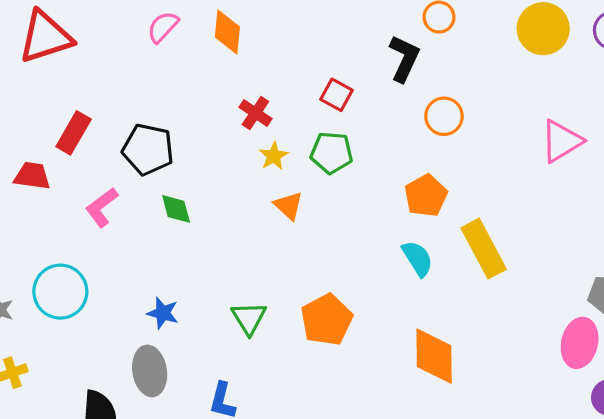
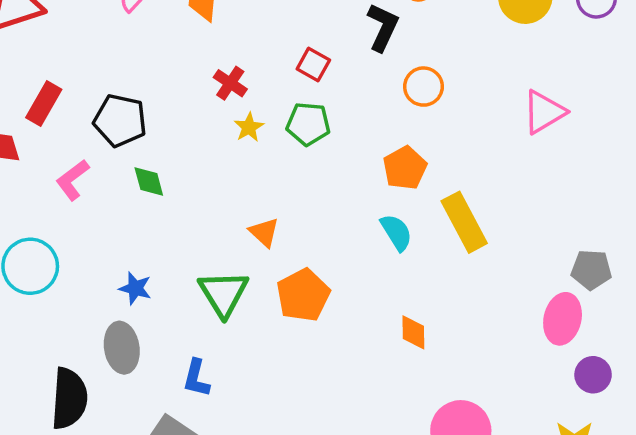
orange triangle: (289, 206) -> (264, 232), moved
green triangle: (249, 318) -> (223, 293), size x1.4
orange diamond: (434, 356) -> (413, 332), size x0.6

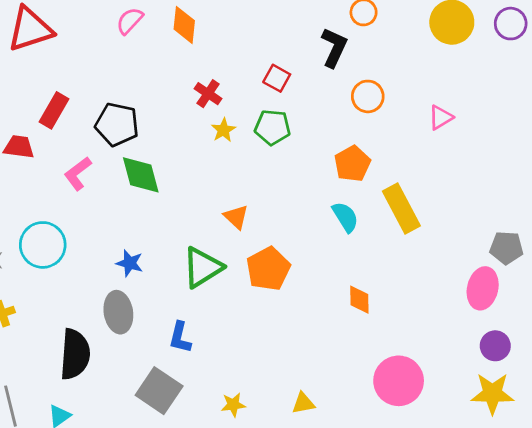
pink triangle: (544, 112) -> (441, 117), moved, size x0.7
green diamond: (149, 181) -> (141, 175), size x1.5
green triangle: (223, 293) -> (202, 267), turned 30
purple circle: (593, 375) -> (495, 346), moved

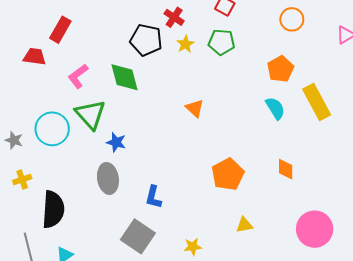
black pentagon: (117, 124) -> (146, 40), moved
green triangle: (202, 267) -> (90, 114), moved, turned -40
orange pentagon: (268, 269) -> (228, 174), moved
black semicircle: (75, 354) -> (53, 209), moved
yellow triangle: (303, 403) -> (244, 225), moved

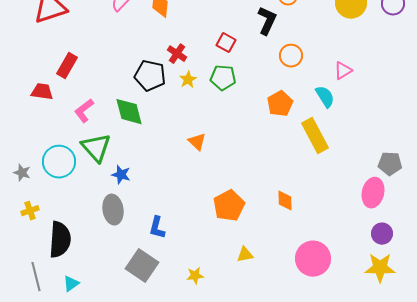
cyan semicircle: (275, 108) -> (325, 97), moved

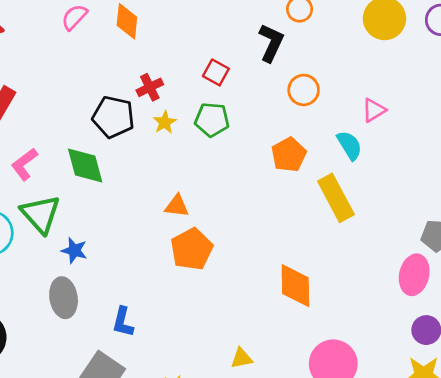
red cross: (177, 54) -> (150, 87), turned 30
orange triangle: (197, 142) -> (177, 206), turned -36
orange diamond: (285, 201) -> (295, 286), size x1.6
orange pentagon: (229, 206) -> (192, 249), moved

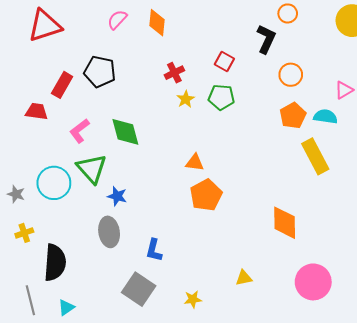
black pentagon: (113, 117) -> (100, 72), moved
cyan semicircle: (349, 145) -> (325, 117), turned -50
orange pentagon: (289, 155) -> (293, 116), moved

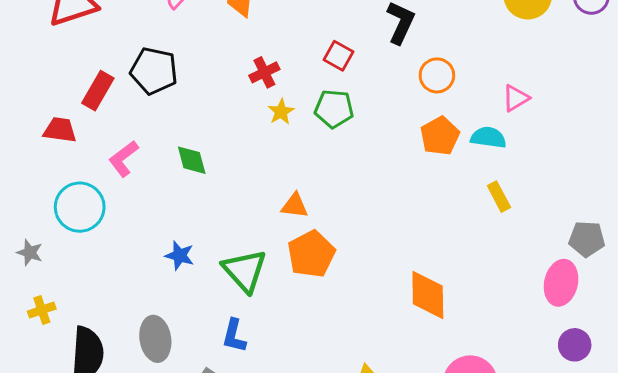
green diamond: (125, 132) -> (192, 160), size x0.7
yellow rectangle: (315, 156) -> (499, 197), moved, size x0.6
green triangle: (92, 169) -> (245, 271), moved
cyan circle: (54, 183) -> (80, 207), moved
gray ellipse: (109, 232) -> (155, 339), moved

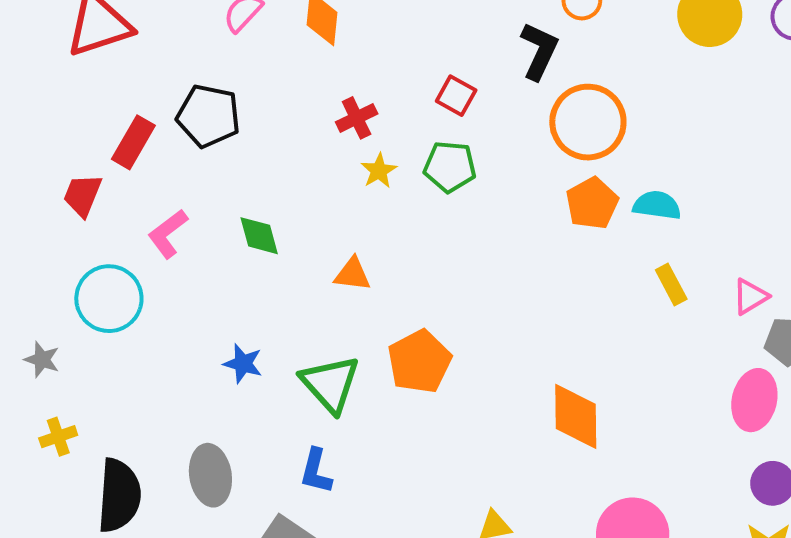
orange circle: (437, 75) -> (588, 122), size x1.6
pink triangle: (516, 98) -> (750, 297), moved
red trapezoid: (60, 130) -> (83, 195), turned -76
orange triangle: (295, 206) -> (353, 274), moved

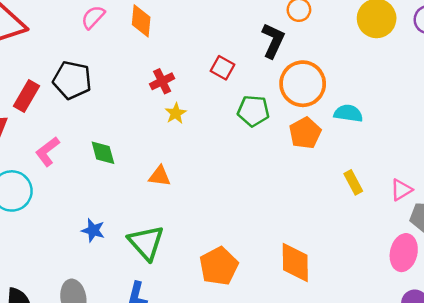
green pentagon: (450, 167) -> (253, 111), moved
cyan semicircle: (657, 205) -> (348, 113), moved
orange pentagon: (419, 362) -> (219, 266), moved

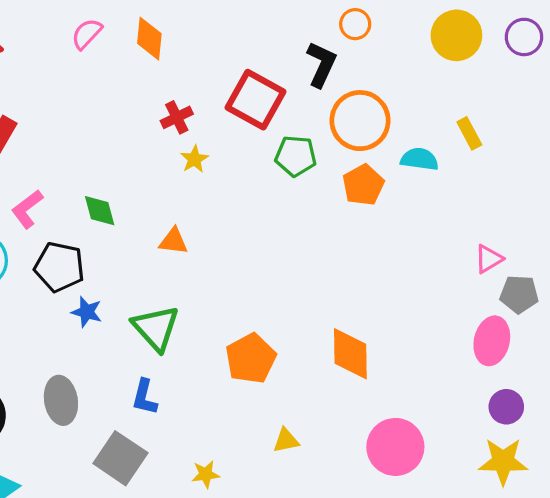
red square: (223, 68) -> (255, 100), size x1.8
black pentagon: (72, 80) -> (59, 267), moved
yellow rectangle: (353, 182) -> (469, 133), moved

